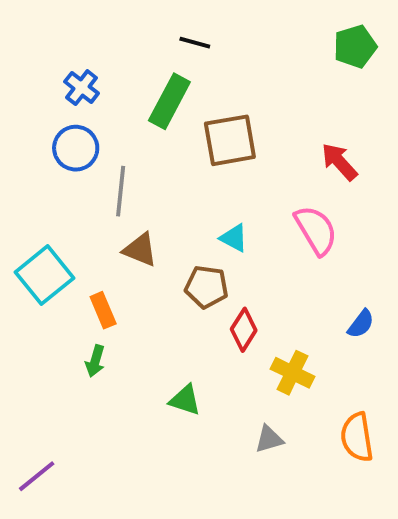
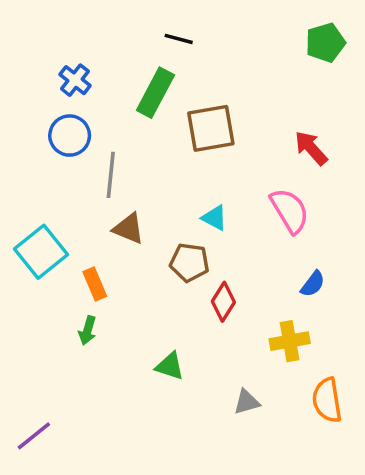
blue semicircle: (361, 324) -> (313, 284), moved
yellow cross: (292, 373) -> (290, 341), moved, turned -36

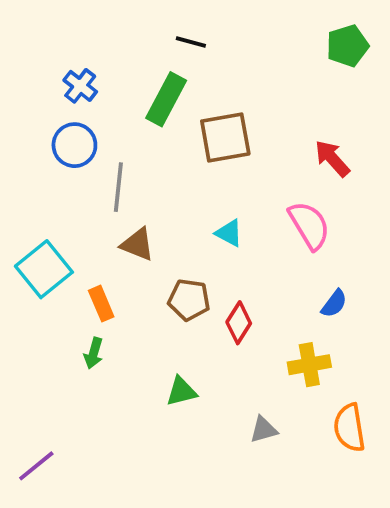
brown pentagon: (189, 262) -> (189, 300), moved
green triangle: (170, 366) -> (181, 391), turned -32

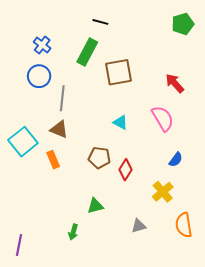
brown triangle: (137, 244) -> (59, 129), moved
green arrow: (94, 353) -> (73, 232), moved
yellow cross: (309, 365) -> (163, 192), turned -30
purple line: (36, 466) -> (19, 245), turned -40

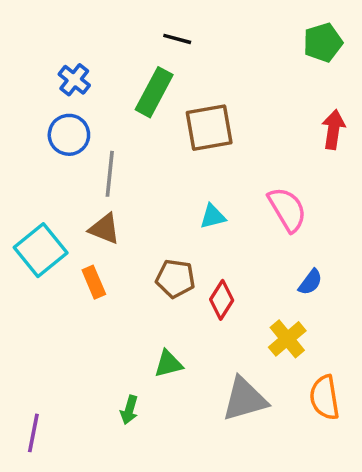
red arrow: (175, 83) -> (333, 129), moved, turned 50
cyan triangle: (120, 122) -> (213, 216), turned -42
gray triangle: (139, 226) -> (245, 399), size x1.8

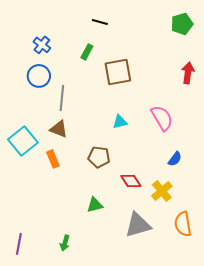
green rectangle: (154, 92) -> (87, 52), size x0.6
red diamond: (222, 300) -> (131, 181), moved, turned -65
green arrow: (129, 410) -> (65, 243), moved

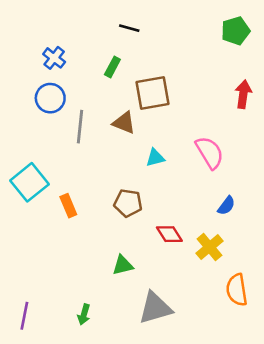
brown triangle: (59, 129) -> (124, 123), moved
gray triangle: (138, 225) -> (155, 308), moved

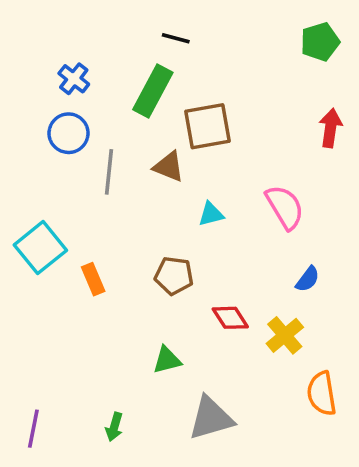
green rectangle: (112, 67) -> (153, 91), size x1.8

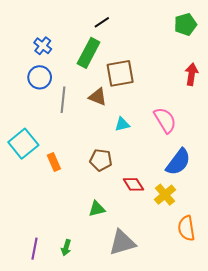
black line: (176, 38) -> (102, 22), turned -49
blue semicircle: (308, 279) -> (178, 162), size x1.8
purple line: (33, 429) -> (35, 249), moved

